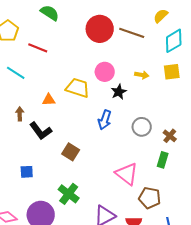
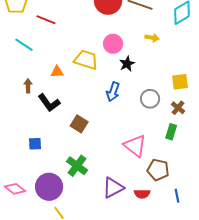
yellow square: (172, 72) -> (180, 82), moved
yellow arrow: (142, 75) -> (152, 38), moved

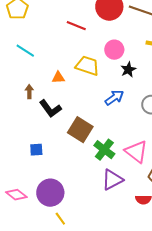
red line: (46, 20) -> (76, 26), moved
blue arrow: (113, 92) -> (114, 98), turned -144
brown square: (79, 124) -> (80, 130), size x1.4
green cross: (77, 166) -> (104, 150), moved
purple triangle: (113, 188) -> (112, 180), moved

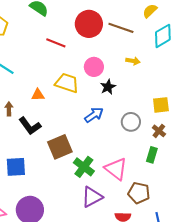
brown square: (80, 130) -> (60, 147), turned 35
blue square: (36, 150) -> (16, 167), size x1.5

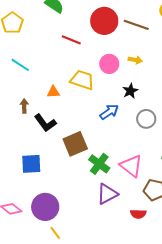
yellow arrow: (133, 61) -> (135, 60), moved
black star: (108, 87) -> (130, 91), moved

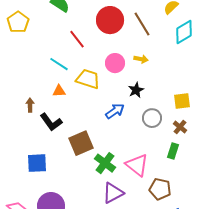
brown line: (136, 25) -> (142, 24), turned 40
red line: (71, 40) -> (77, 39), turned 30
cyan line: (20, 65) -> (59, 64), moved

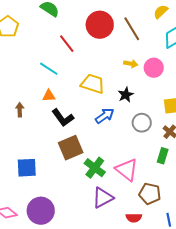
pink circle: (115, 63) -> (154, 68), moved
yellow trapezoid: (88, 79) -> (93, 84), moved
black L-shape: (51, 122) -> (63, 118), moved

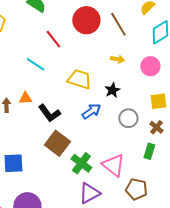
pink circle: (154, 68) -> (150, 66), moved
orange triangle: (49, 96) -> (25, 98), moved
brown square: (71, 148) -> (57, 143), turned -30

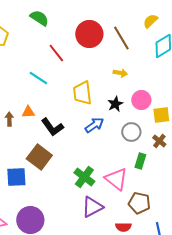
pink circle: (150, 66) -> (141, 100), moved
yellow trapezoid: (79, 79) -> (82, 93), turned -115
brown square: (57, 143) -> (39, 157), moved
green rectangle: (149, 151) -> (140, 161), moved

